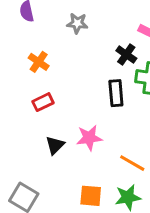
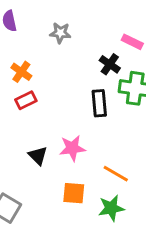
red rectangle: (43, 102) -> (26, 100), moved
black triangle: (55, 145) -> (38, 156), turned -30
orange square: (91, 196) -> (74, 193), moved

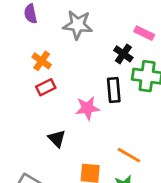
gray star: (60, 33) -> (78, 25), size x1.5
pink star: (72, 148) -> (87, 108), moved

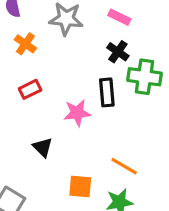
pink rectangle: (144, 33) -> (119, 17), moved
orange cross: (42, 61) -> (25, 44), moved

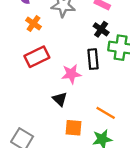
red rectangle: (30, 89) -> (37, 57), size x1.5
black triangle: (43, 147) -> (60, 99), moved

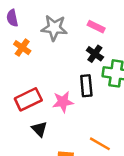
red rectangle: (37, 57) -> (28, 99), moved
black triangle: (60, 99) -> (39, 129), moved

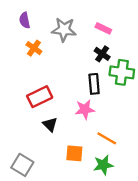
pink star: (63, 102) -> (85, 109), moved

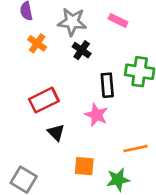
black cross: (102, 54) -> (82, 50), moved
pink star: (85, 109) -> (96, 115), turned 30
orange line: (107, 138) -> (136, 149), moved, turned -42

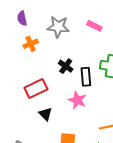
orange cross: (37, 43) -> (31, 44), turned 32
black cross: (82, 50) -> (66, 66), moved

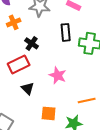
black cross: (66, 66) -> (32, 43), moved
black rectangle: (86, 77) -> (66, 32), moved

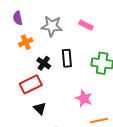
black rectangle: (66, 32) -> (67, 58), moved
pink star: (58, 75) -> (84, 98), moved

